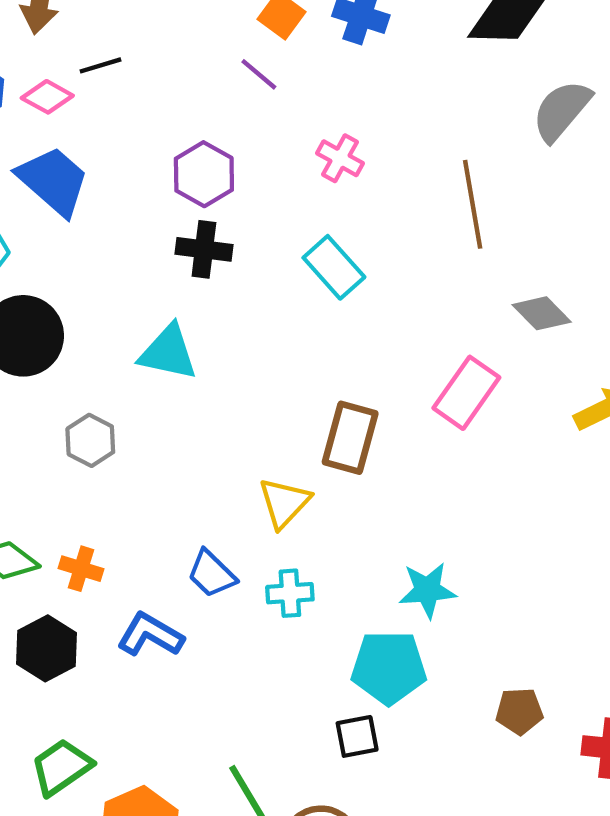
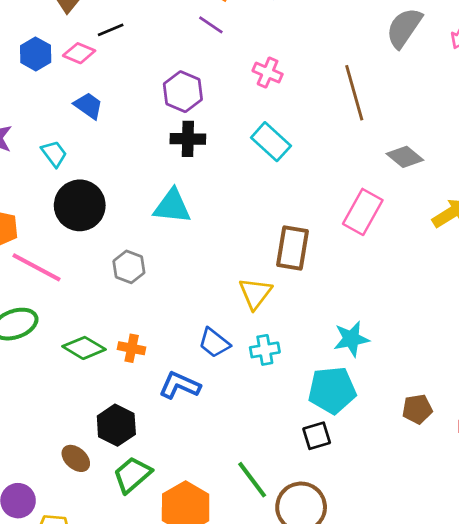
blue trapezoid: (53, 181) -> (88, 106), size x0.6
black hexagon: (46, 648) -> (116, 425), moved

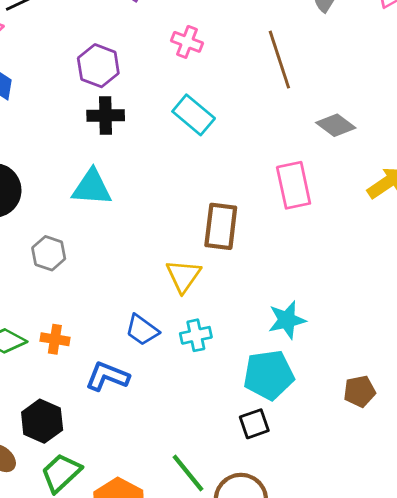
pink rectangle: (363, 212) -> (294, 185), turned -39

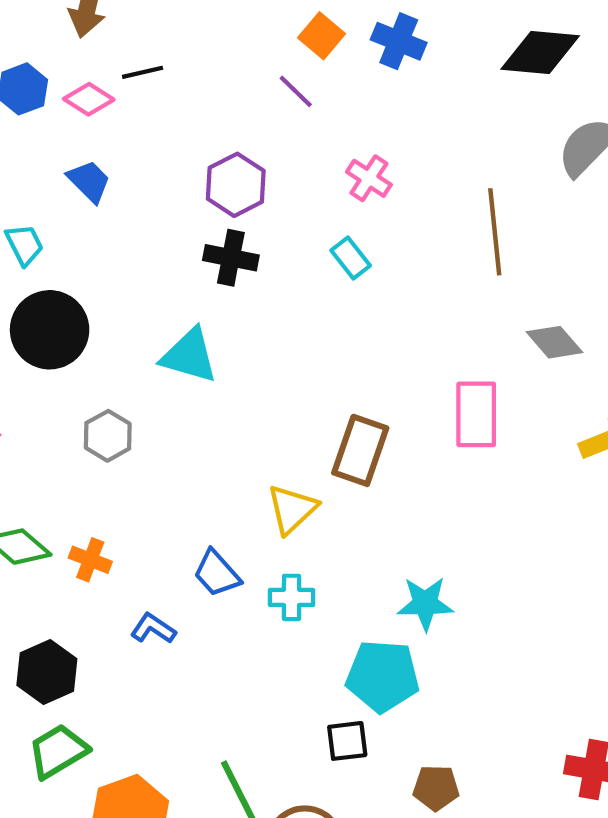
cyan rectangle: (194, 115) -> (351, 258), moved, size x0.7
blue L-shape: (107, 376) -> (153, 629), size x0.7
brown pentagon: (360, 391) -> (436, 788), moved

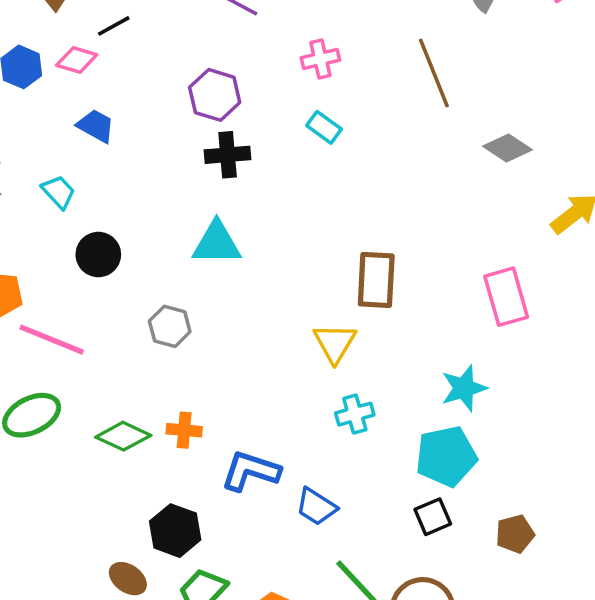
pink cross: (369, 178) -> (320, 59), turned -30
black circle: (50, 330) -> (98, 255), size x0.7
pink rectangle: (476, 414) -> (506, 297), moved
blue trapezoid: (217, 573) -> (316, 507), moved
blue L-shape: (153, 629) -> (251, 471), size x1.6

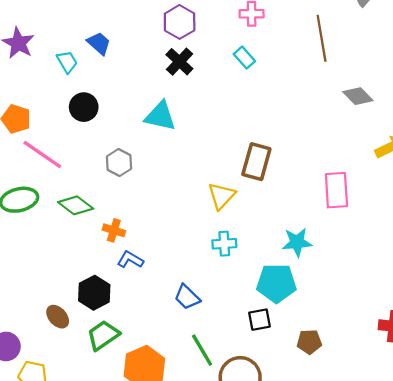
blue trapezoid: (96, 126) -> (99, 43), moved
black cross: (228, 155) -> (179, 62), turned 36
green diamond: (123, 436) -> (76, 205), moved
blue L-shape: (251, 471) -> (130, 260), moved, size x0.7

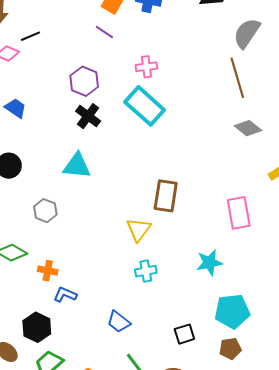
brown line: (322, 38) -> (237, 78), moved
cyan rectangle: (244, 58) -> (145, 106), size x2.0
cyan pentagon: (276, 283) -> (232, 311), moved

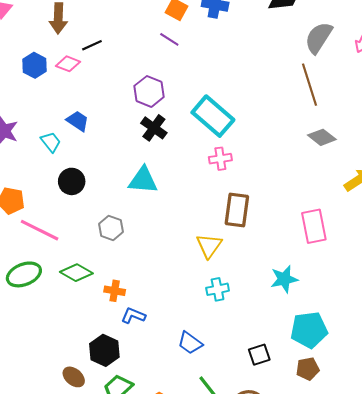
pink cross: (146, 67) -> (220, 159), moved

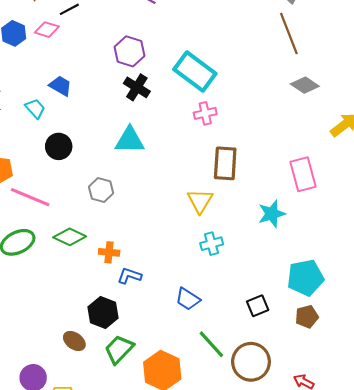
cyan star: (284, 279) -> (272, 214), moved

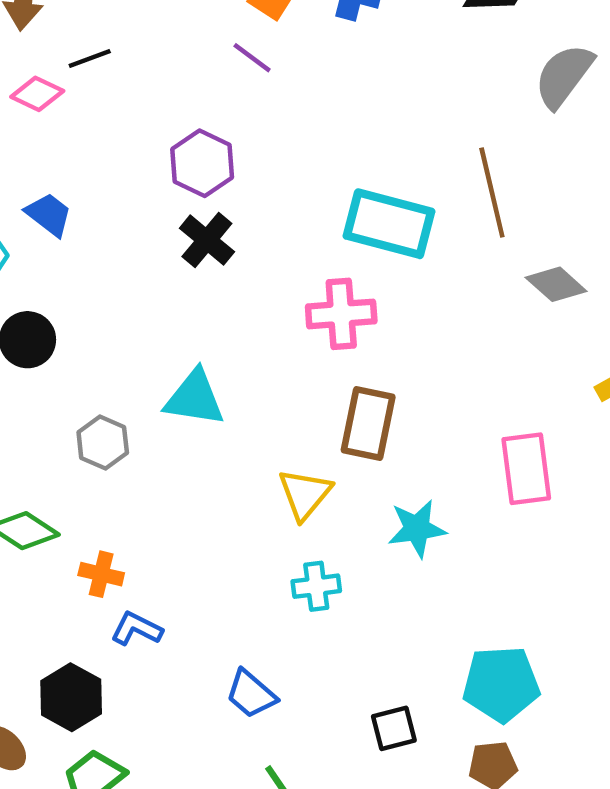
brown line: (289, 33) -> (492, 192), moved
cyan rectangle: (195, 71) -> (389, 224), moved, turned -30
pink cross: (205, 113) -> (341, 314), size x1.4
cyan triangle: (130, 140) -> (195, 398), moved
cyan star: (272, 214) -> (417, 529), moved

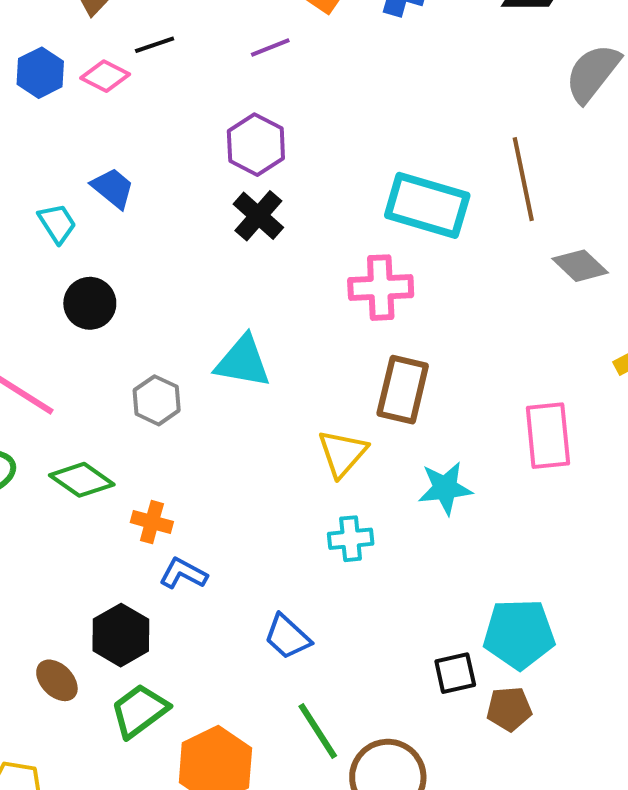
purple line: (252, 58) -> (270, 47), moved, turned -60
black square: (394, 728) -> (455, 673), moved

